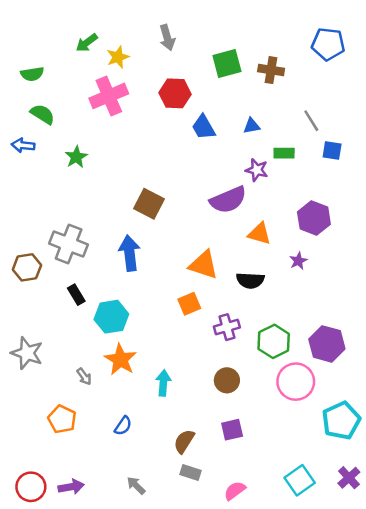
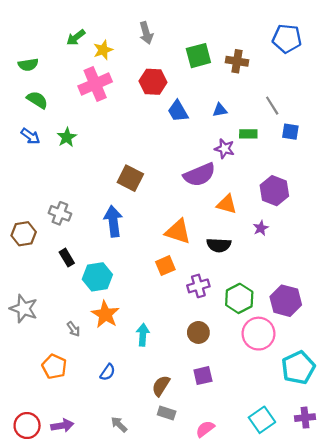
blue arrow: (23, 145) -> (30, 136), moved, turned -150
gray cross: (69, 244) -> (60, 213), size x0.7
purple cross: (349, 478) -> (305, 418), turned 36

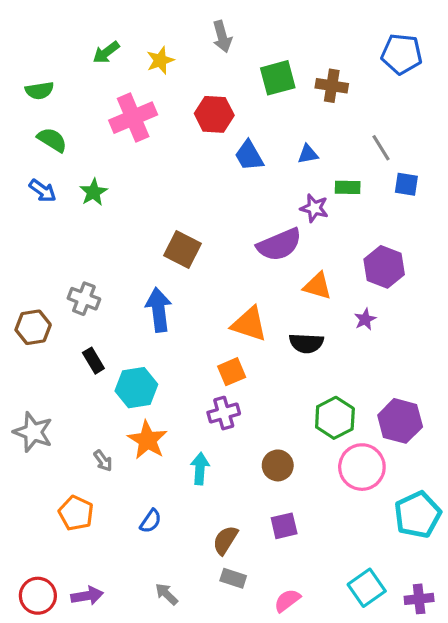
gray arrow: (146, 33) -> (222, 37), moved
yellow star: (103, 50) -> (160, 60), moved
purple cross: (198, 286) -> (224, 413), moved
purple cross: (305, 418) -> (419, 599), moved

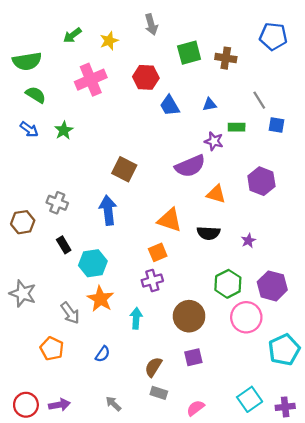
green semicircle: (39, 91) -> (27, 61), size x1.5
purple star: (365, 319) -> (248, 241), moved
gray arrow: (103, 461) -> (70, 313), size x1.5
brown circle: (278, 465) -> (189, 316), size x1.5

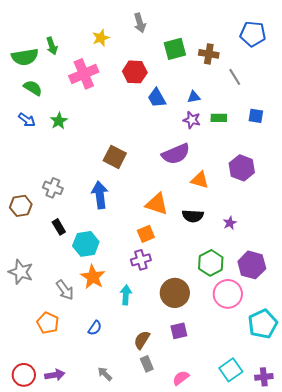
green arrow: (72, 35) -> (52, 46), moved, turned -72
gray line: (259, 100) -> (235, 77), moved
purple star: (214, 141) -> (192, 120), moved
gray rectangle: (159, 393) -> (147, 364), turned 49

